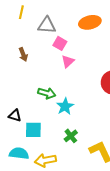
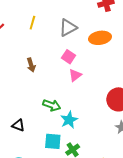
gray triangle: (47, 25) -> (68, 28), moved, turned -36
cyan square: (33, 130) -> (53, 141), moved

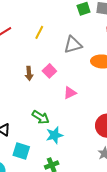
pink square: (69, 57) -> (49, 71), moved
cyan square: (53, 141) -> (21, 151), moved

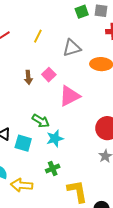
pink triangle: (70, 93) -> (70, 96), size x1.6
cyan square: (21, 151) -> (23, 143), moved

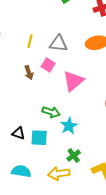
yellow line: (38, 36) -> (30, 41), moved
gray triangle: (72, 48) -> (58, 44), moved, turned 36
yellow arrow: (22, 185) -> (59, 174), moved

